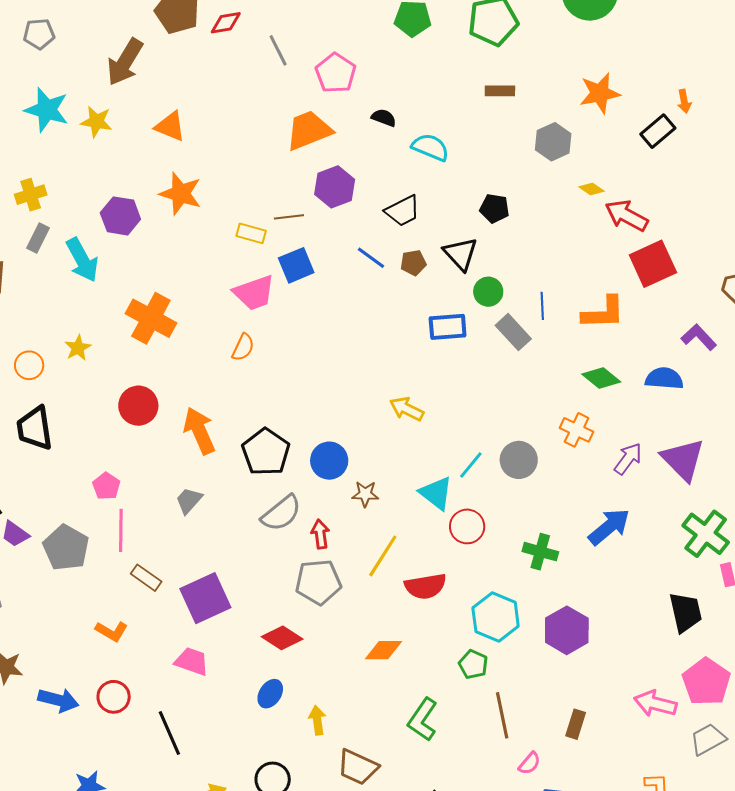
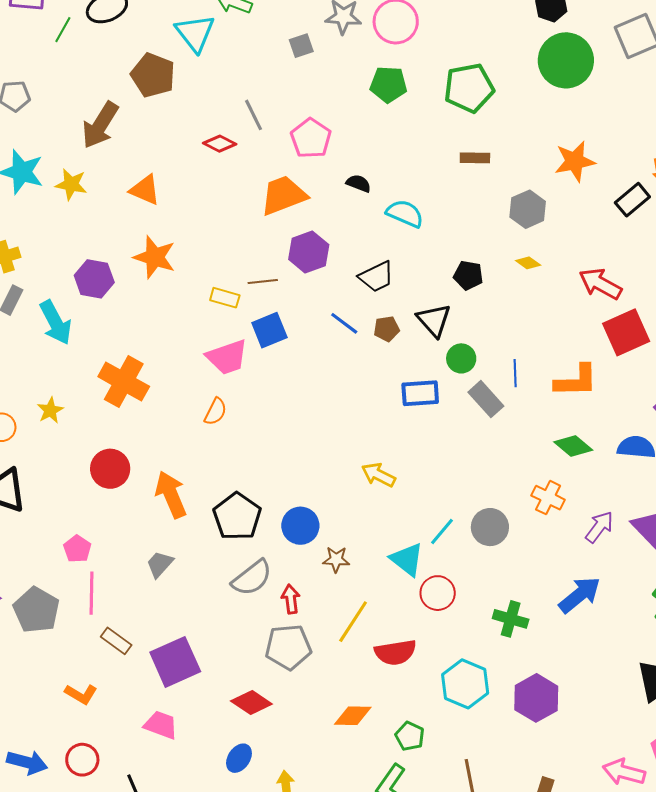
red diamond: (226, 23) -> (220, 144), moved, turned 36
yellow diamond: (592, 189) -> (528, 263), moved
green pentagon: (473, 664) -> (410, 736), moved

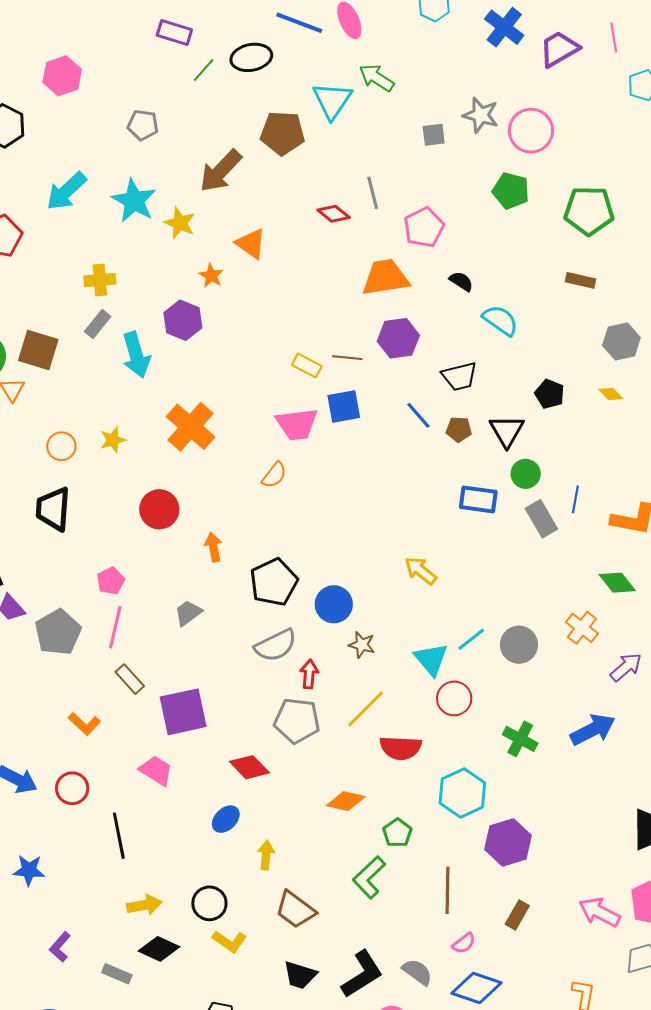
brown pentagon: (153, 75) -> (283, 133), turned -30
orange star: (155, 257) -> (211, 276), moved, size x0.6
orange arrow: (171, 495) -> (214, 547), size x0.6
purple hexagon: (536, 698) -> (508, 842), moved

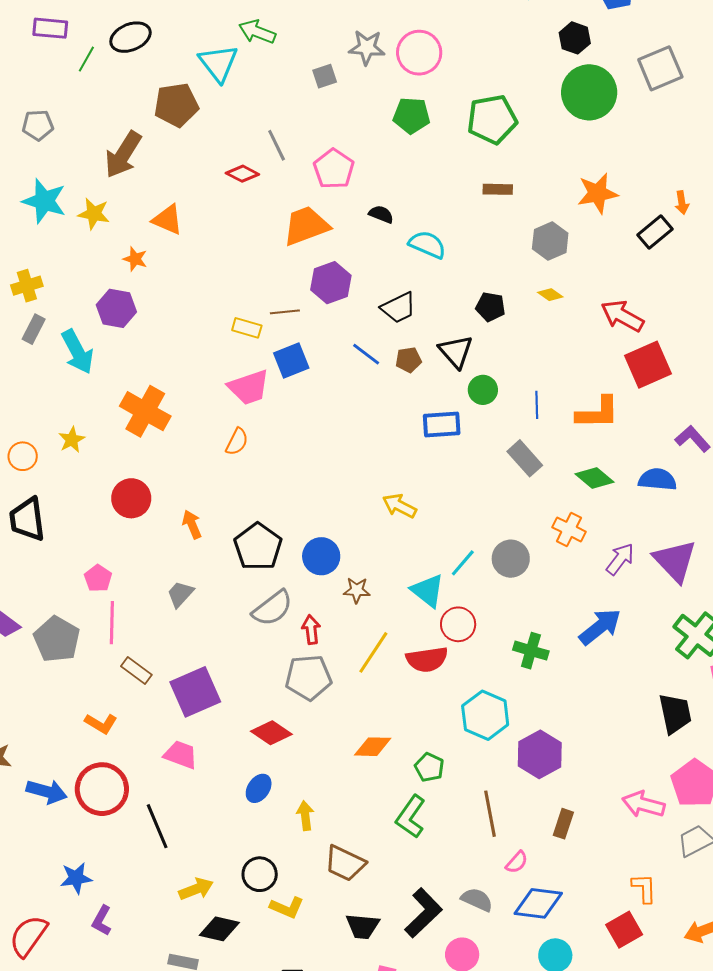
gray rectangle: (541, 519) -> (525, 458), moved
red semicircle: (401, 748) -> (427, 659), moved
red circle: (72, 788) -> (102, 789), size x1.6
purple L-shape: (60, 947) -> (102, 921), moved

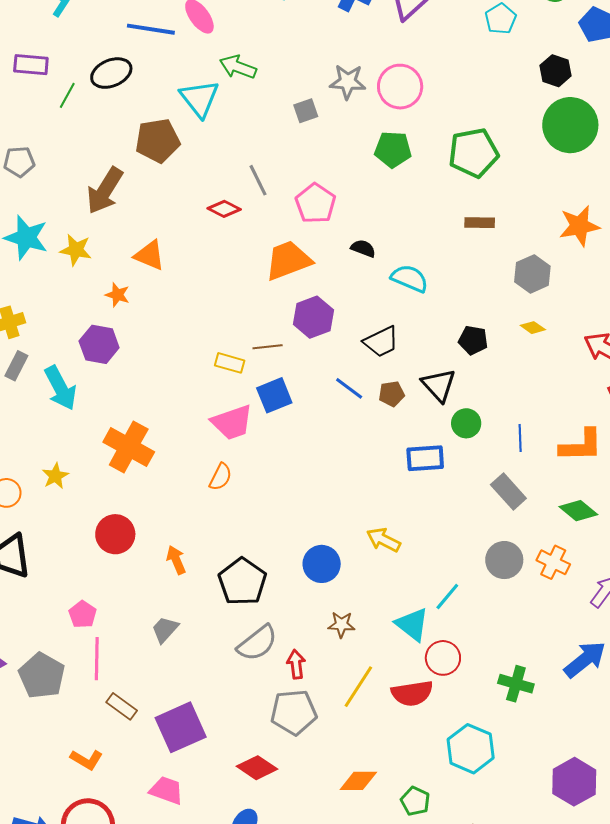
blue circle: (321, 556) -> (322, 564), moved
gray circle: (511, 559) -> (504, 560), moved
purple hexagon: (540, 754) -> (574, 782), moved

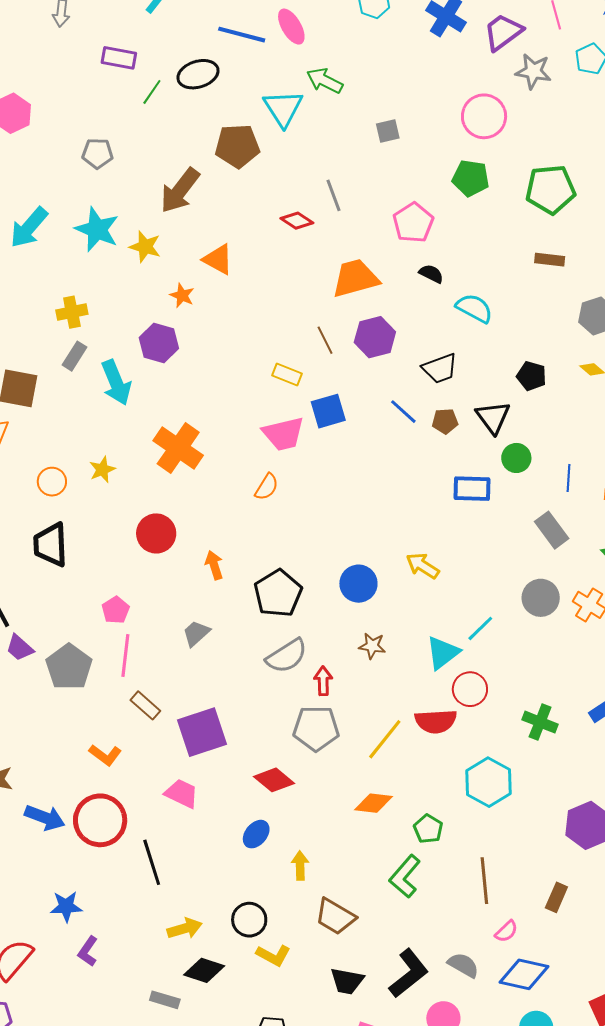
gray star: (348, 82) -> (533, 71), moved
pink pentagon: (315, 203) -> (413, 223), moved
brown line: (268, 347) -> (325, 340), moved, turned 64
cyan triangle: (412, 624) -> (443, 653), turned 39
yellow line: (358, 687) -> (385, 739), moved

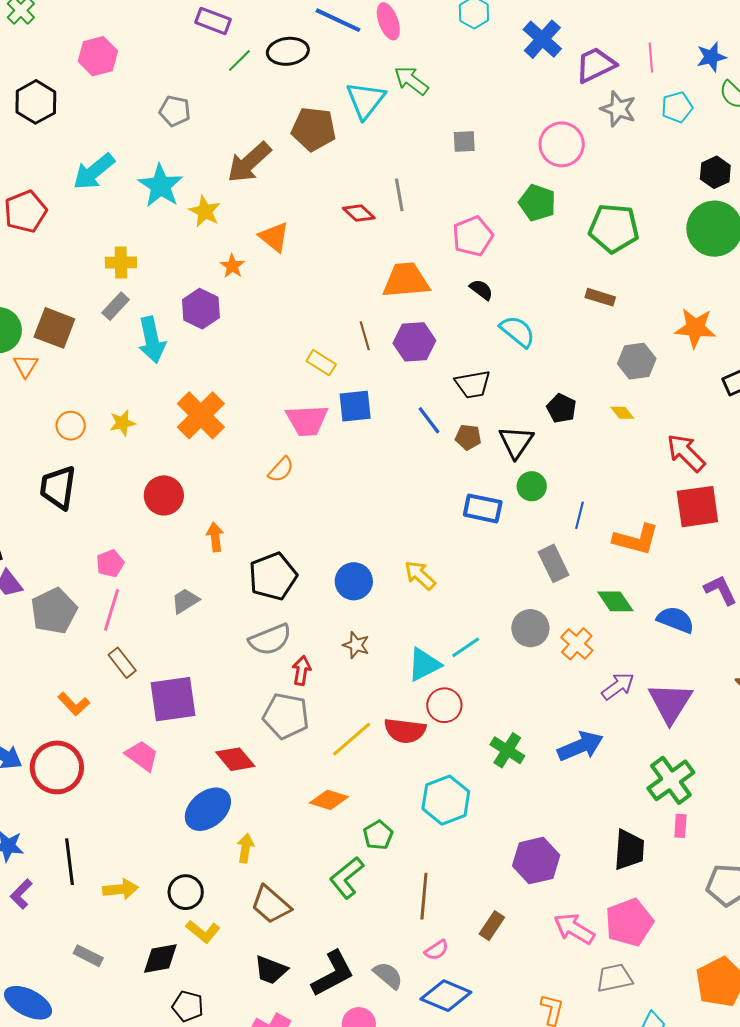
blue ellipse: (256, 834) -> (208, 809), size x1.6
black line: (152, 862) -> (70, 862), moved
black diamond: (204, 970) -> (160, 959), moved, turned -39

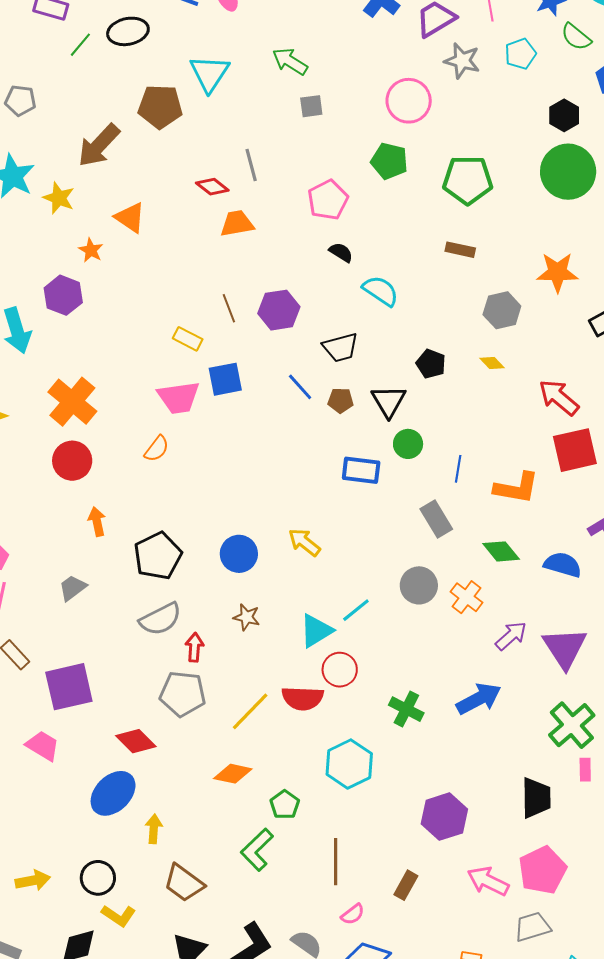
green arrow: (411, 81) -> (290, 61), moved
orange trapezoid: (406, 280) -> (237, 224), moved, size x0.7
red circle: (164, 495) -> (72, 461), moved

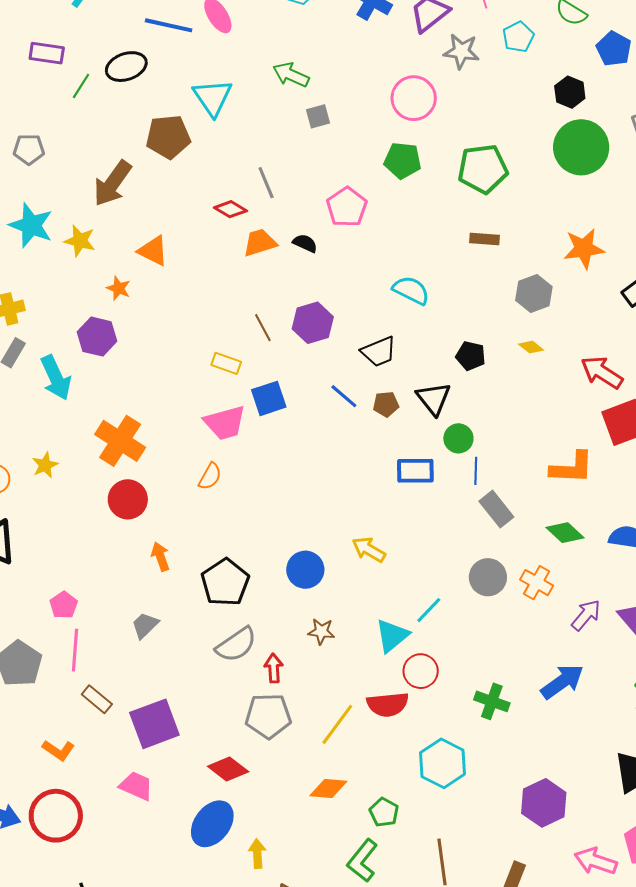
black semicircle: (341, 252) -> (305, 243), moved
blue line: (458, 469) -> (476, 471), moved

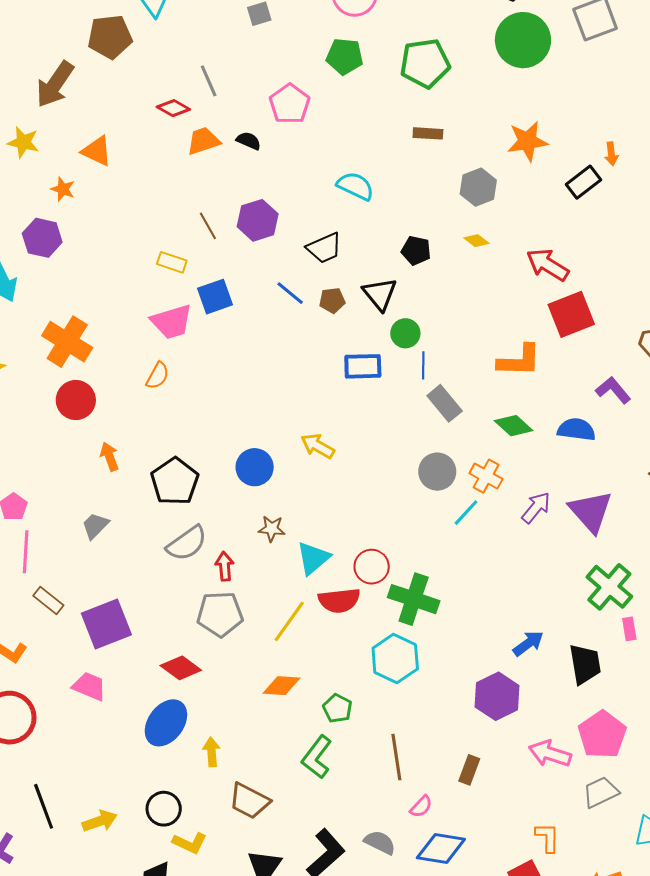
cyan line: (429, 610) -> (466, 513), moved
cyan triangle: (392, 636) -> (313, 558), moved
blue arrow: (562, 682) -> (528, 643), moved, size x0.7
green cross: (492, 701) -> (414, 599), moved, size x1.4

